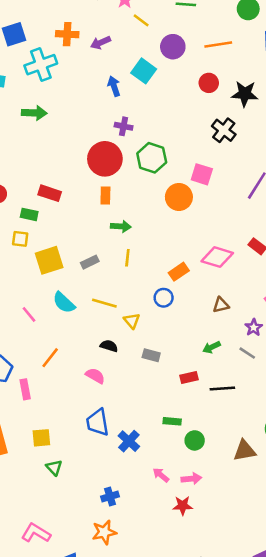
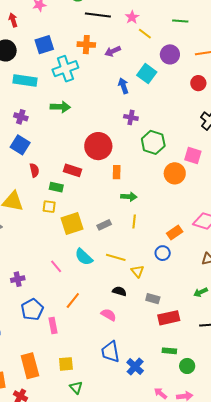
red circle: (105, 159) -> (98, 146), moved
red rectangle: (189, 377) -> (169, 318), moved, size x1.5

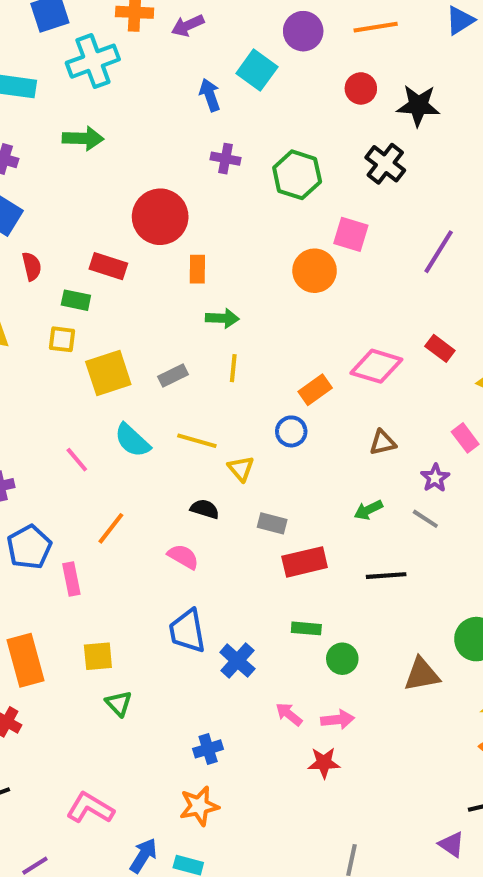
green hexagon: (153, 142) -> (297, 175), moved

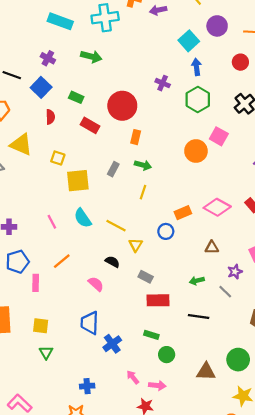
blue arrow: (210, 95) -> (196, 67), moved
green rectangle: (76, 300) -> (76, 97), moved
gray rectangle: (173, 375) -> (113, 169), moved, turned -48

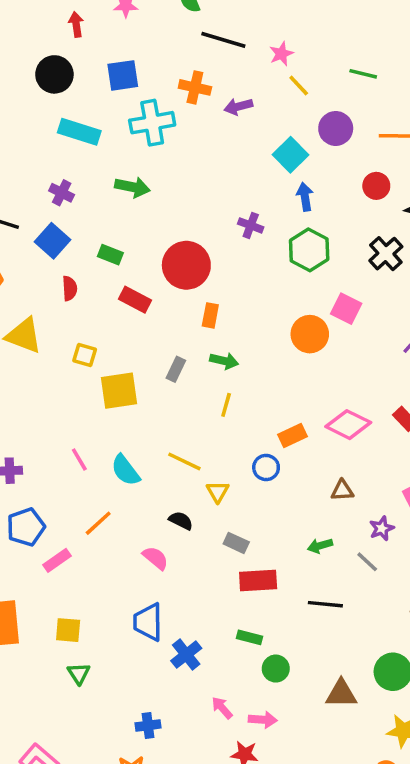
cyan semicircle: (83, 218) -> (125, 470), moved
pink rectangle: (36, 283) -> (57, 560), turned 56

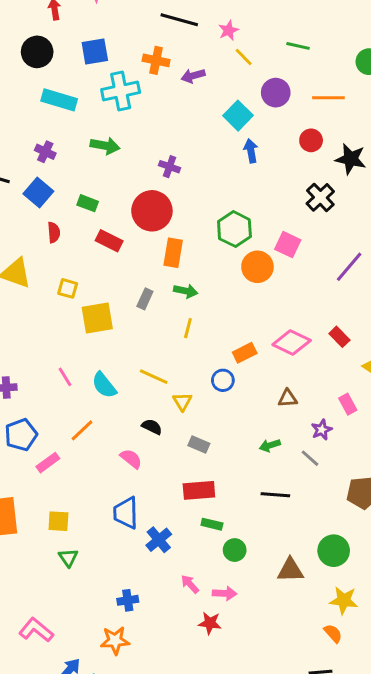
purple cross: (251, 225) -> (170, 167), moved
green hexagon: (309, 250) -> (234, 229), moved
orange rectangle: (210, 315) -> (173, 253), size x1.4
red rectangle: (258, 581) -> (199, 490), moved

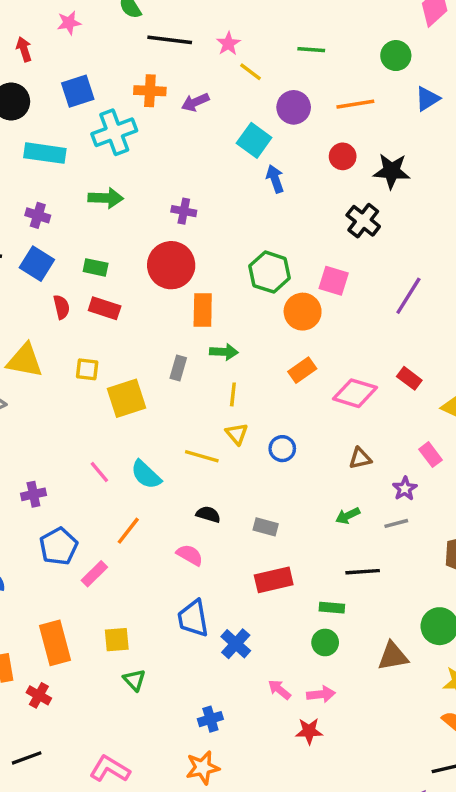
red rectangle: (109, 241) -> (105, 308), moved
orange rectangle: (245, 353) -> (302, 370), moved
yellow triangle: (182, 402) -> (237, 434), moved
gray line: (310, 458) -> (396, 523), turned -48
green rectangle: (212, 524) -> (332, 608), moved

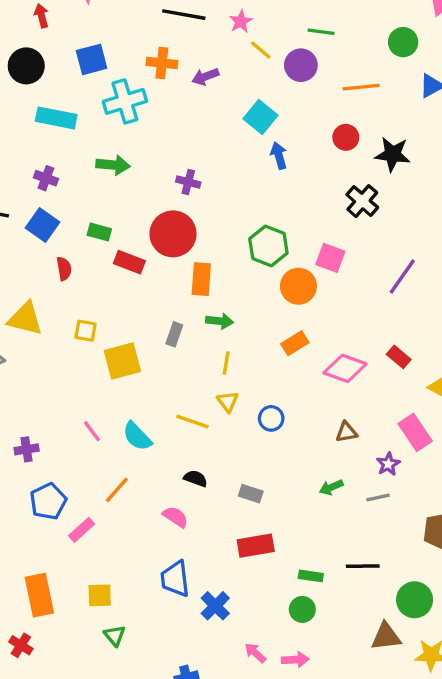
purple circle: (294, 107) -> (301, 65), moved
red rectangle: (105, 308) -> (129, 262), moved
pink rectangle: (431, 455) -> (415, 432), size x1.5
black line: (363, 572) -> (363, 566), moved
brown triangle: (393, 656) -> (386, 637), moved

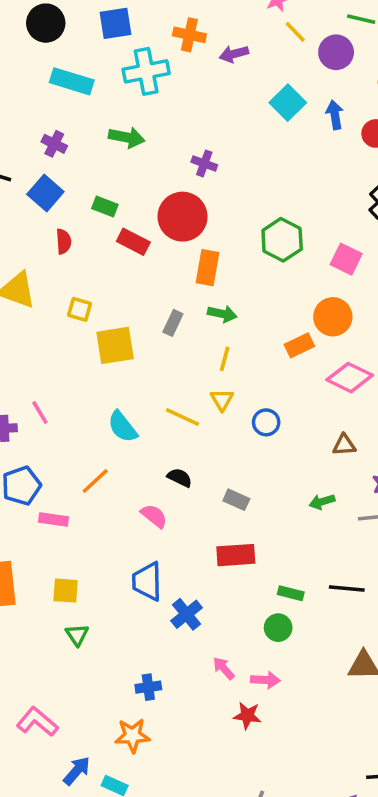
blue arrow: (279, 156) -> (335, 115), moved
orange circle: (298, 286) -> (333, 317), moved
pink line: (92, 431) -> (40, 413), moved
pink rectangle: (82, 530) -> (54, 520), turned 44

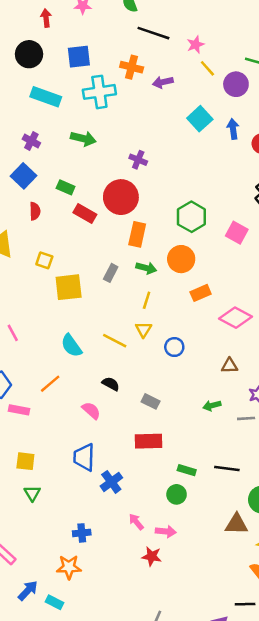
orange circle: (333, 317) -> (181, 259), moved

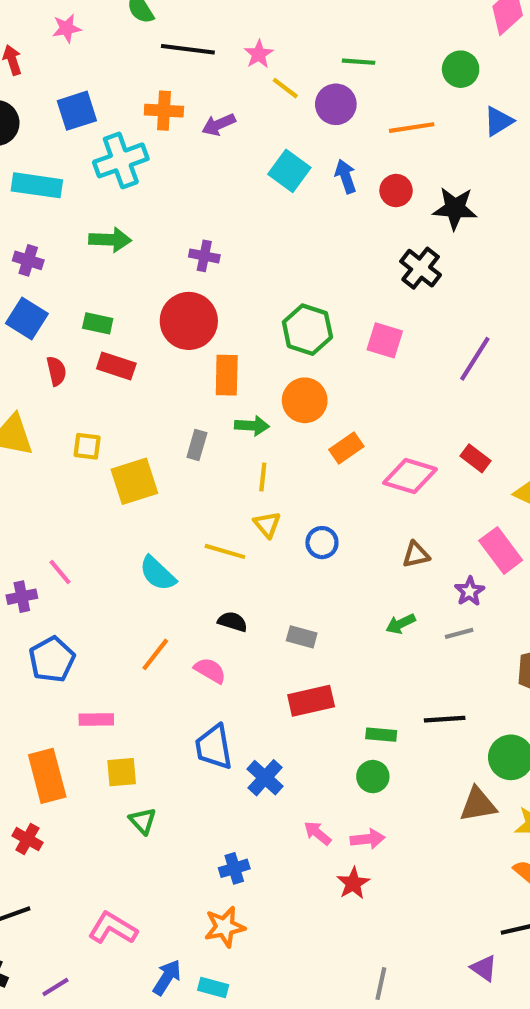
red rectangle: (85, 214) -> (116, 366), moved
orange line: (50, 384) -> (155, 654), moved
pink rectangle: (19, 410) -> (96, 720), moved
red star: (152, 556) -> (353, 883), turned -30

